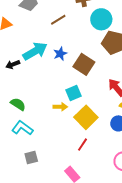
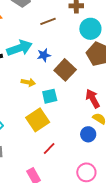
yellow arrow: (60, 107) -> (28, 82), moved
yellow square: (86, 117) -> (38, 120), moved

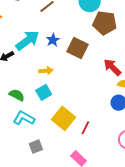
cyan square: (50, 96) -> (44, 92), moved
yellow square: (38, 120) -> (63, 118), moved

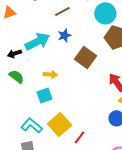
blue star: (53, 40) -> (64, 35), moved
green semicircle: (17, 95) -> (16, 77), moved
cyan L-shape: (24, 118) -> (32, 126), moved

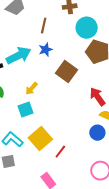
brown line: (62, 11) -> (44, 26), turned -49
yellow arrow: (50, 75) -> (31, 88), turned 128

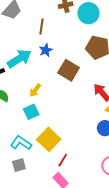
cyan circle: (87, 28) -> (88, 13), moved
red line: (60, 152) -> (63, 160), moved

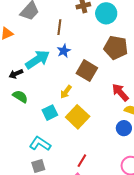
yellow arrow: (35, 90) -> (66, 92), moved
yellow square: (49, 139) -> (78, 117), moved

